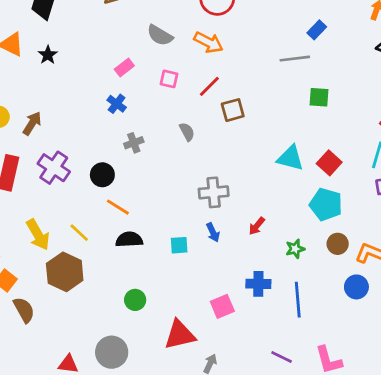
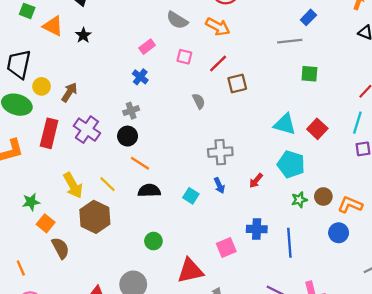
gray cross: (134, 143) -> (131, 111), moved
cyan pentagon: (326, 204) -> (291, 164), moved
cyan square: (179, 245) -> (191, 196), turned 35
green star: (295, 249) -> (299, 200), moved

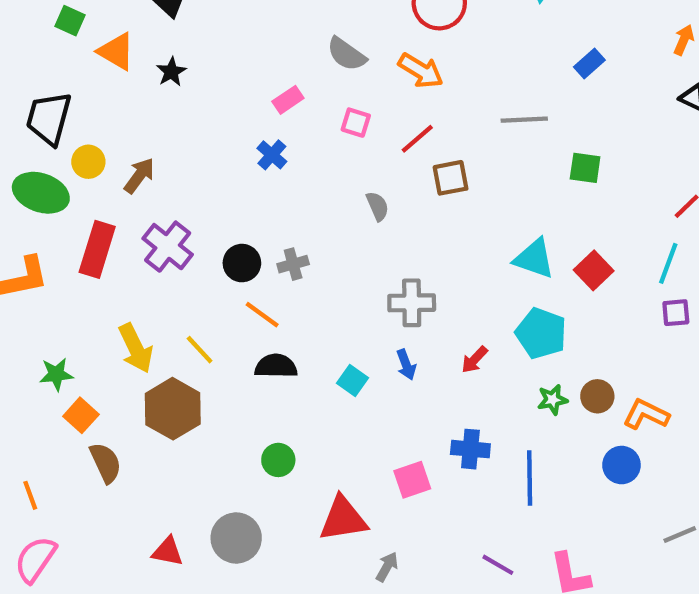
gray line: (290, 41) -> (524, 120), moved
gray cross: (131, 111) -> (293, 264), moved

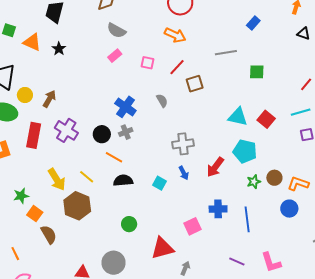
gray semicircle: (347, 54) -> (116, 30), moved
blue cross: (272, 155) -> (125, 107), moved, size x1.5
cyan line: (668, 263) -> (301, 112), turned 60
red arrow: (474, 360) -> (215, 167), size x1.5

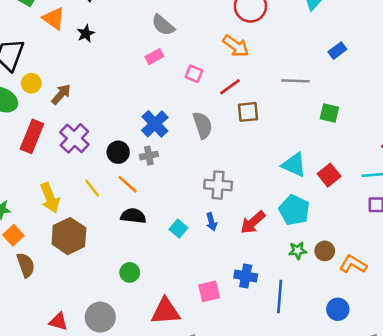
gray semicircle: (162, 101) -> (203, 125), size x1.5
yellow line: (87, 177) -> (92, 188), moved
blue circle: (289, 209) -> (338, 309), moved

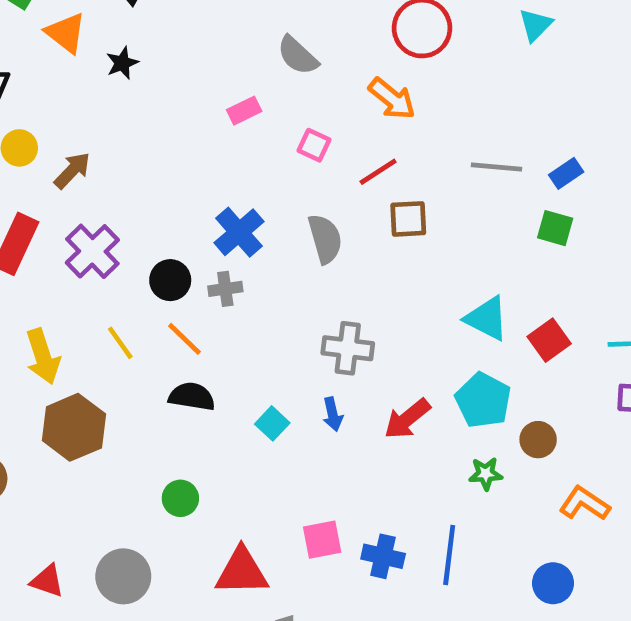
gray semicircle: (163, 25) -> (298, 55), moved
blue rectangle: (337, 51) -> (566, 173), moved
brown circle: (325, 251) -> (538, 440), moved
blue cross: (246, 276) -> (383, 556), moved

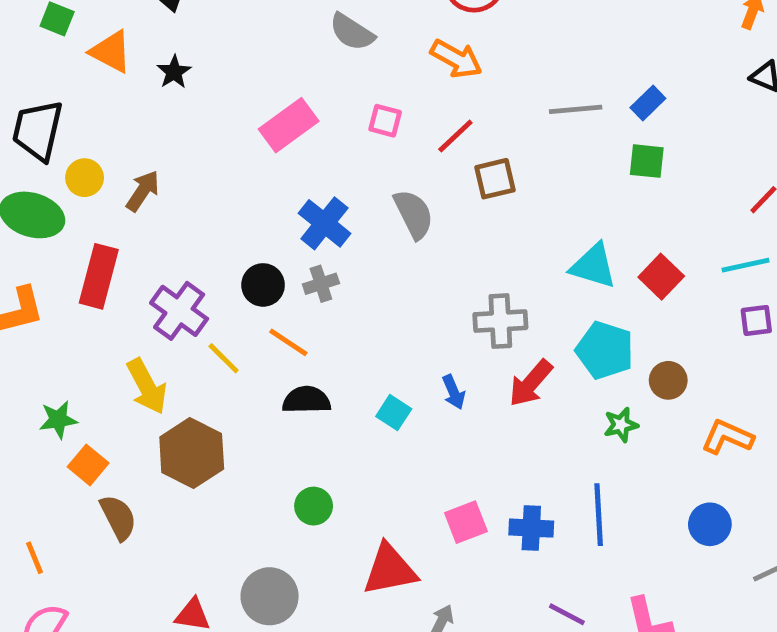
pink rectangle: (244, 111) -> (289, 125), moved, size x1.6
purple cross: (92, 251) -> (179, 311), moved
gray cross: (348, 348) -> (500, 321), moved

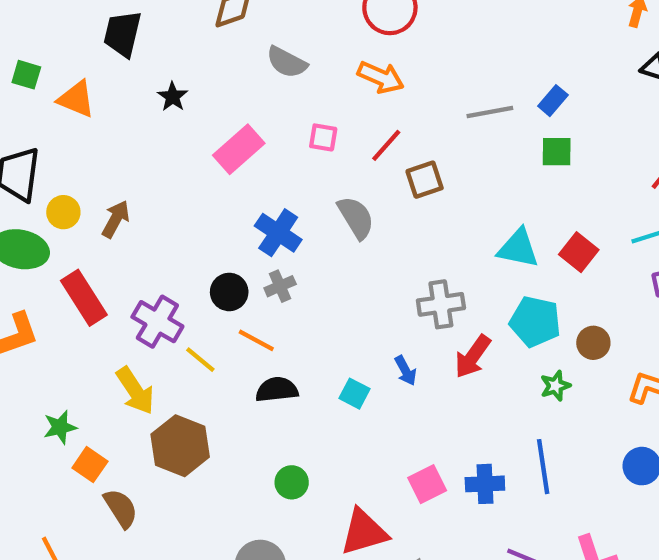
black star: (174, 72) -> (173, 97), moved
red rectangle: (99, 276) -> (84, 298), turned -42

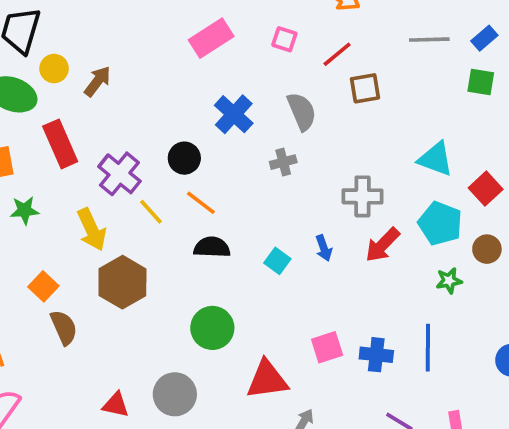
red square: (579, 252) -> (486, 189), moved
gray cross: (280, 286) -> (283, 162), moved
green star: (60, 427) -> (24, 210), moved
green circle: (292, 482) -> (212, 328), size x1.5

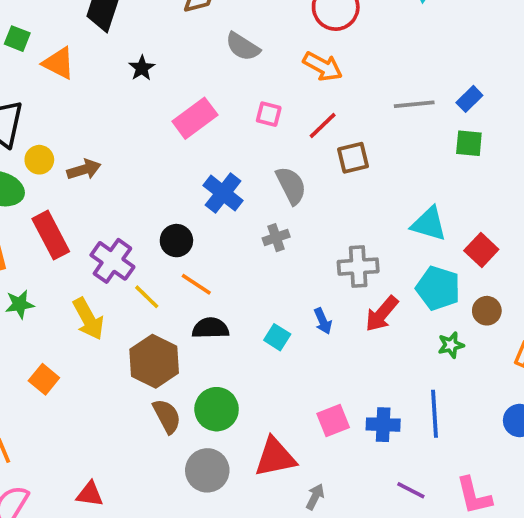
brown arrow: (98, 81) -> (84, 169), turned 40
brown hexagon: (122, 282) -> (154, 361), moved
brown semicircle: (64, 327) -> (167, 416), moved
gray circle: (175, 394) -> (207, 470), moved
red triangle: (116, 405) -> (90, 494), moved

